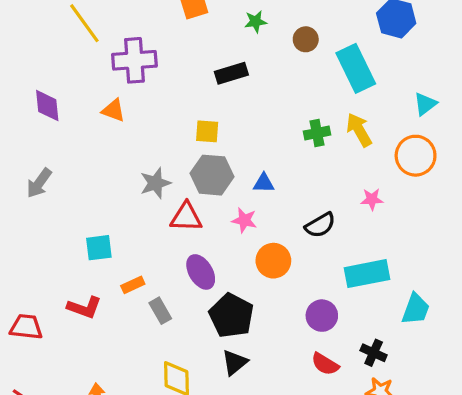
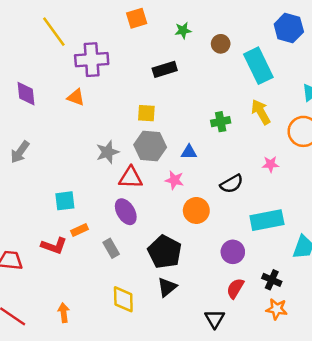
green cross: (317, 133) -> (221, 122), moved
purple ellipse: (201, 272) -> (126, 212), moved
orange rectangle: (133, 285) -> (80, 230), moved
red semicircle: (325, 364) -> (235, 288), turned 90

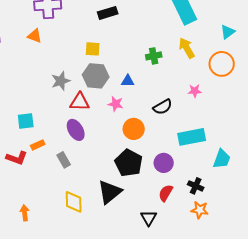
black pentagon: (165, 252) -> (129, 163), moved
black triangle: (167, 287) -> (110, 192), size x1.5

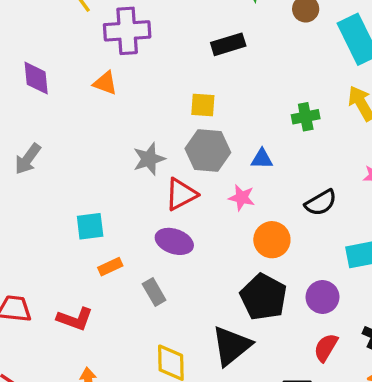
red triangle: (80, 102) -> (181, 194), turned -30
purple ellipse: (76, 130) -> (174, 241), turned -40
red L-shape: (17, 158) -> (75, 319), moved

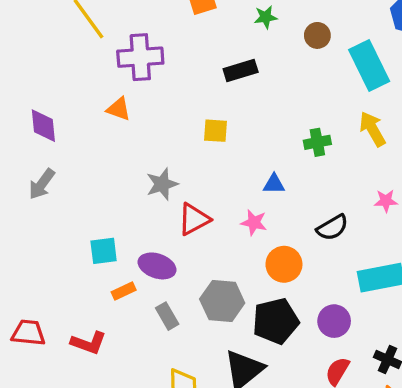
purple diamond: (36, 78) -> (43, 126), moved
gray hexagon: (208, 150) -> (222, 301), moved
purple ellipse: (174, 241) -> (157, 266), moved
black pentagon: (264, 297) -> (276, 321), turned 30

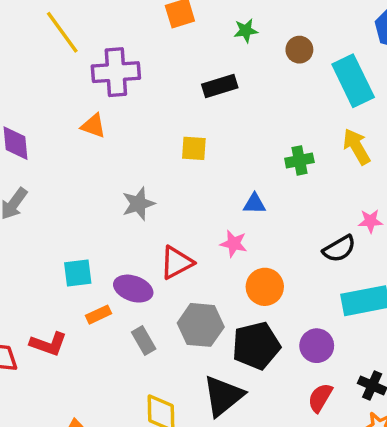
red triangle: (194, 219) -> (176, 263), moved
black semicircle: (332, 228) -> (339, 249), moved
red L-shape: (89, 343) -> (48, 344), moved

